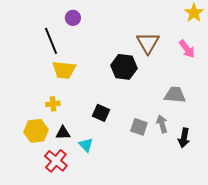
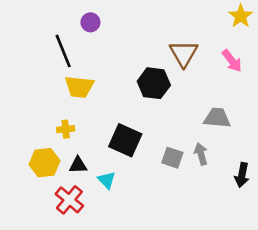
black square: (101, 113) -> (125, 140), size x1.5
black arrow: (184, 138) -> (242, 175), moved

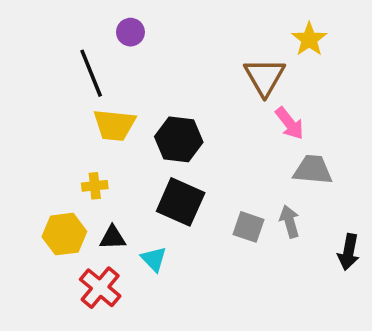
yellow star: (241, 16) -> (309, 39), moved
pink arrow: (232, 61) -> (290, 123), moved
black hexagon: (154, 83) -> (179, 139), moved

